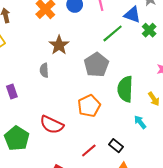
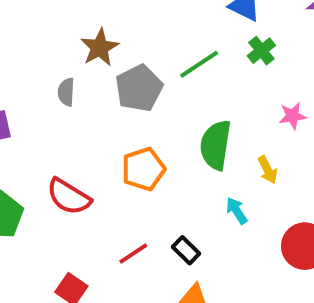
green cross: (149, 30) -> (261, 51), moved
green line: (113, 33) -> (199, 64), moved
gray pentagon: (96, 65) -> (139, 88), moved

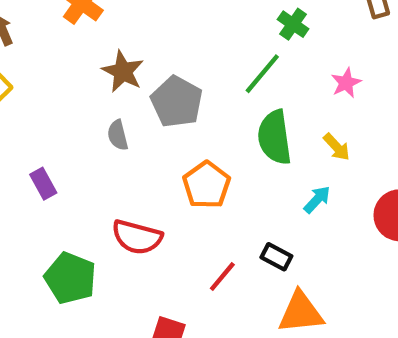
green line: (199, 64) -> (262, 74), moved
gray semicircle: (66, 92) -> (118, 135), moved
cyan arrow: (237, 211) -> (317, 199), turned 92

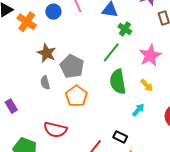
pink star: (346, 83) -> (150, 55), size x1.6
orange pentagon: (207, 185) -> (76, 96), moved

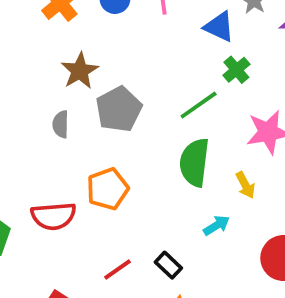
orange pentagon: (76, 96) -> (108, 189), moved
red semicircle: (55, 130) -> (54, 216), turned -35

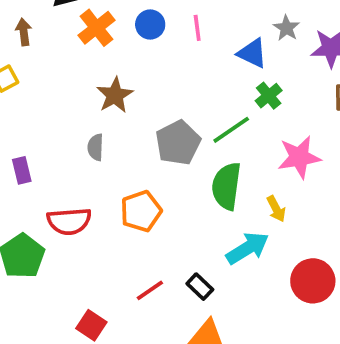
gray pentagon: (119, 109) -> (178, 143), moved
red semicircle: (54, 216) -> (69, 221), moved
cyan arrow: (216, 225) -> (247, 248), size x1.6

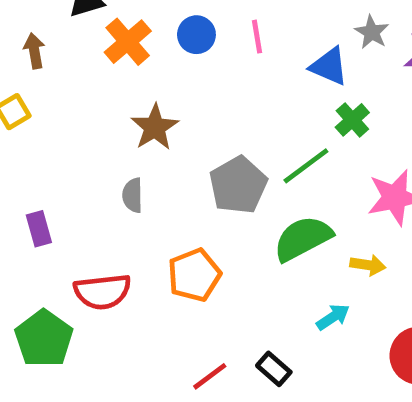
green semicircle: (226, 186) -> (303, 238), turned 57
yellow arrow: (276, 209) -> (368, 265), turned -52
cyan arrow: (247, 248) -> (333, 317), size x0.6

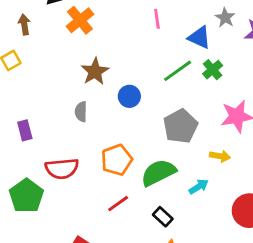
blue circle: (196, 35) -> (129, 96), moved
green line: (306, 166) -> (178, 71), moved
gray pentagon: (238, 185) -> (180, 126), moved
green semicircle: (303, 238) -> (158, 173), moved
red line: (210, 376) -> (118, 204), moved

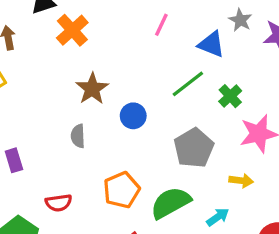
pink line: (157, 19) -> (161, 25), turned 36
green cross: (213, 70) -> (230, 96), moved
red semicircle: (62, 169) -> (59, 203), size x0.7

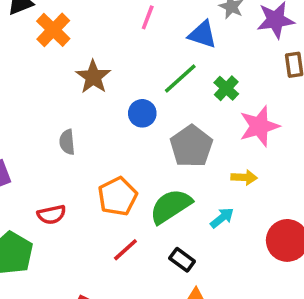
brown star: (92, 89) -> (93, 77), moved
blue circle: (133, 116) -> (142, 113), moved

